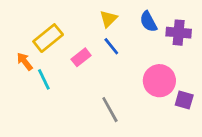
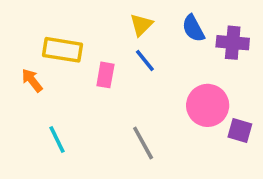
yellow rectangle: (48, 38) -> (62, 50), turned 48
pink rectangle: (81, 57) -> (105, 75), turned -42
cyan line: (44, 79) -> (57, 139), moved

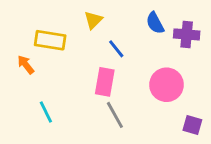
yellow triangle: (141, 25) -> (93, 20), moved
pink rectangle: (105, 75) -> (105, 82), moved, size x1.4
purple square: (240, 130) -> (192, 125), moved

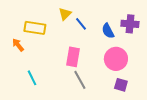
blue semicircle: (155, 23) -> (108, 31), moved
blue line: (116, 49) -> (81, 24), moved
purple square: (192, 125) -> (121, 85), moved

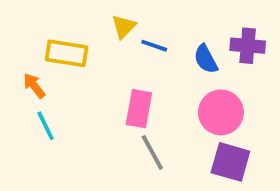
blue line: (81, 24) -> (154, 46), turned -32
cyan line: (32, 78) -> (46, 126), moved
purple square: (121, 85) -> (230, 162), size x1.5

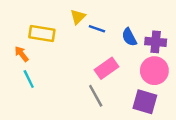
purple cross: (248, 46) -> (156, 42), moved
pink rectangle: (139, 109) -> (107, 68), moved, turned 45
pink circle: (221, 112) -> (154, 71), moved

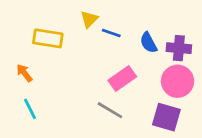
orange arrow: (22, 54) -> (24, 73), moved
cyan line: (29, 79) -> (30, 109), moved
gray line: (96, 96) -> (110, 110), turned -30

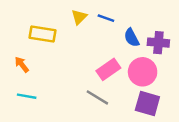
blue line: (111, 33) -> (106, 18), moved
pink circle: (178, 81) -> (143, 72), moved
cyan line: (30, 109) -> (27, 96), turned -54

